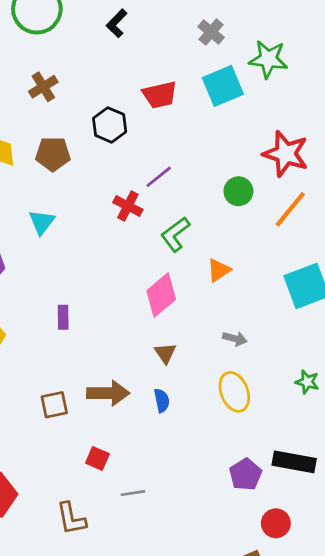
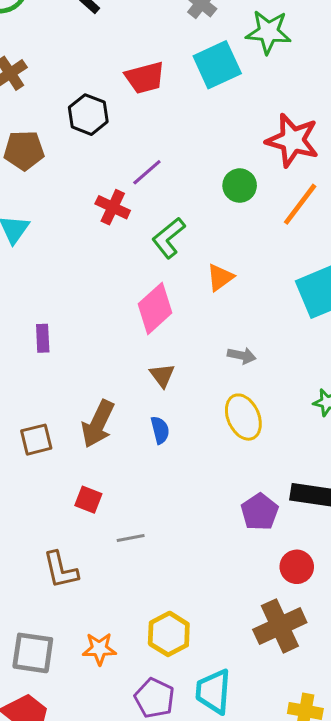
brown arrow: (108, 393) -> (98, 424), turned 117

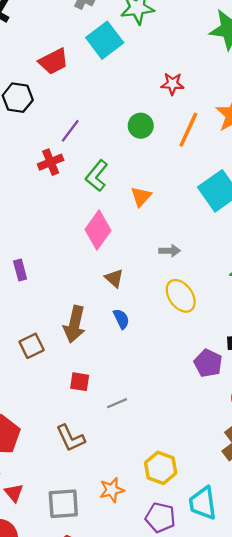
red star: (292, 140) -> (172, 84), size x0.6
red cross: (113, 207) -> (51, 162), turned -35

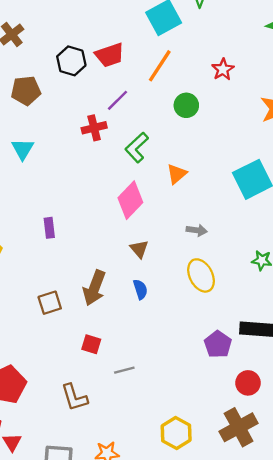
red trapezoid: (53, 61) -> (110, 55), moved
red star: (172, 84) -> (223, 69), turned 30
orange line: (188, 130) -> (160, 66), moved
yellow hexagon: (161, 468) -> (176, 433), moved

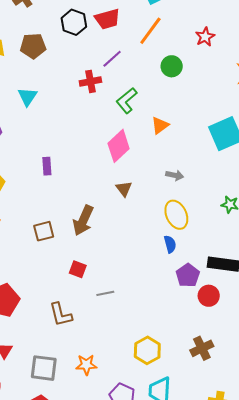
blue semicircle: (140, 289) -> (170, 244), moved
red circle: (248, 383) -> (209, 296), moved
brown cross: (239, 427) -> (202, 348), size x0.7

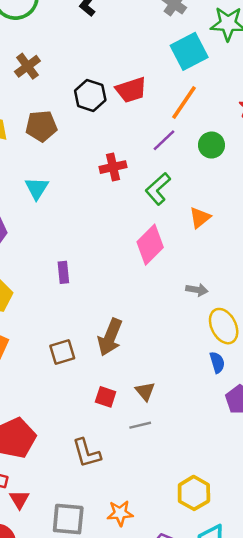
purple line: (112, 59) -> (164, 140), moved
gray arrow: (175, 175) -> (197, 290), moved
brown triangle: (124, 189) -> (145, 391), moved

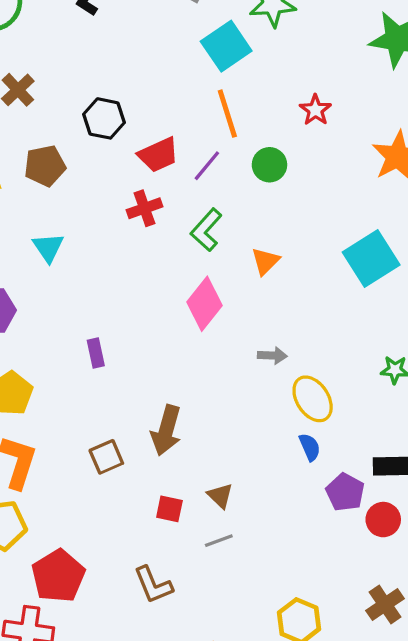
red trapezoid: (131, 90) -> (158, 155), moved
orange line: (184, 103) -> (227, 114), turned -45

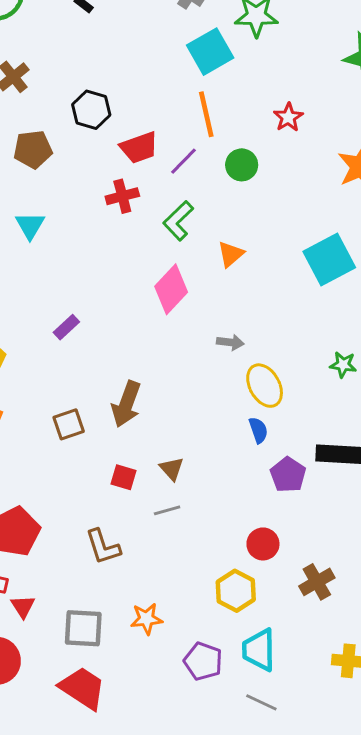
purple rectangle: (96, 353) -> (66, 327), turned 55
red circle: (383, 520) -> (263, 544), moved

